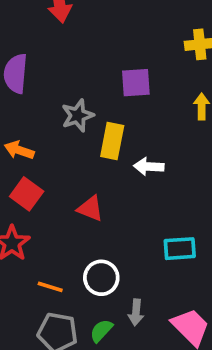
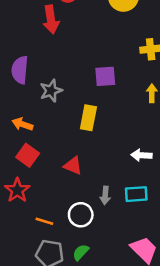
gray star: (78, 115) -> (51, 91), moved
white arrow: (149, 167) -> (141, 155), moved
gray arrow: (136, 312) -> (105, 195), moved

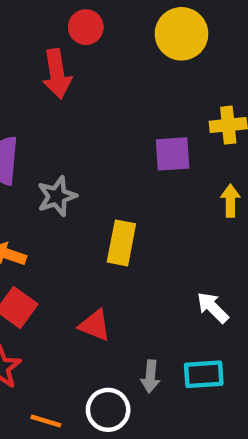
purple square: (105, 76) -> (173, 154), moved
white arrow: (141, 155) -> (213, 307), turned 42

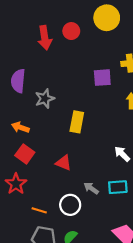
red circle: (86, 27) -> (71, 31), moved
gray arrow: (150, 376) -> (91, 188), turned 120

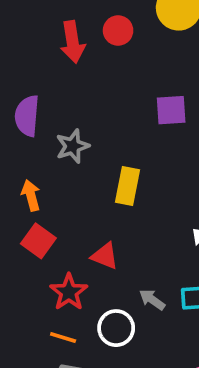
orange arrow: (20, 127) -> (31, 195), turned 56
red star: (16, 184) -> (69, 292), moved

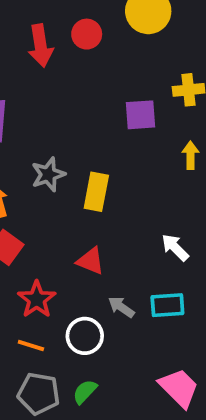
gray star: (73, 146) -> (48, 174), moved
red triangle: (105, 256) -> (91, 261), moved

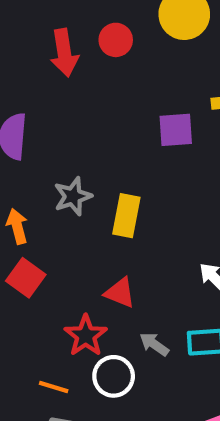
red star: (37, 299) -> (86, 336), moved

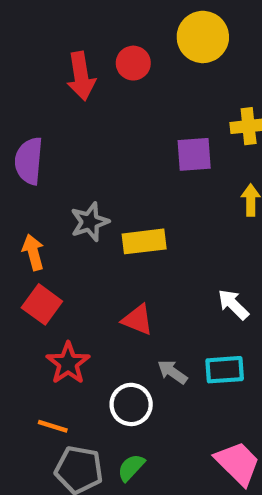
yellow rectangle: (126, 216) -> (144, 241), turned 72
red star: (86, 336) -> (68, 363), moved
orange line: (54, 387) -> (53, 426), moved

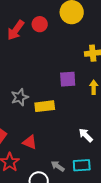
red arrow: (81, 76) -> (16, 30), turned 45
purple square: (194, 154) -> (68, 79), moved
red triangle: (138, 320) -> (30, 142), moved

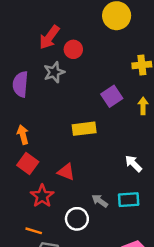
red circle: (40, 24) -> (73, 49), moved
purple square: (68, 79) -> (112, 96), turned -30
gray star: (20, 97) -> (54, 72), moved

